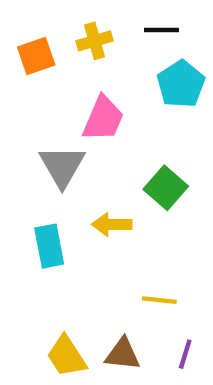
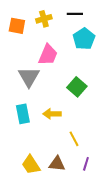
orange square: (36, 56) -> (17, 26), turned 30
yellow arrow: (112, 224) -> (52, 114), moved
yellow line: (159, 300) -> (74, 139), turned 56

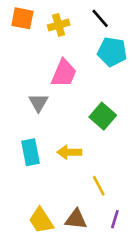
black line: (75, 14) -> (100, 18), turned 49
orange square: (17, 26) -> (22, 18), moved
cyan pentagon: (84, 39) -> (112, 52), turned -30
gray triangle: (29, 77) -> (38, 103), size x0.7

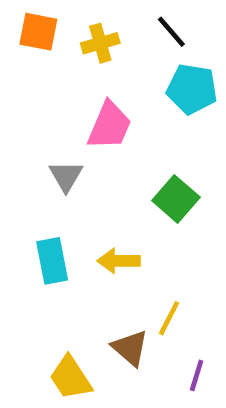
yellow line: (99, 186) -> (169, 318), turned 55
brown triangle: (76, 219) -> (130, 348), moved, turned 35

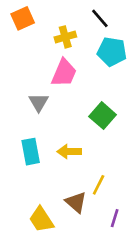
orange square: (38, 32) -> (23, 18), turned -35
yellow cross: (100, 43) -> (65, 37), moved

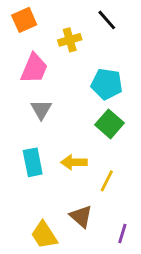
cyan pentagon: (112, 52) -> (107, 84), moved
pink trapezoid: (64, 73) -> (34, 68), moved
yellow line: (99, 185) -> (107, 181), moved

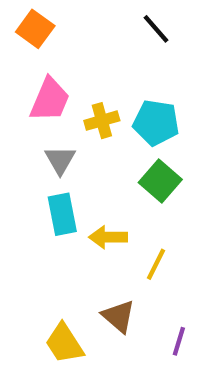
orange square: (24, 20) -> (35, 29), turned -30
yellow cross: (70, 40) -> (102, 121), moved
cyan rectangle: (33, 162) -> (62, 214), moved

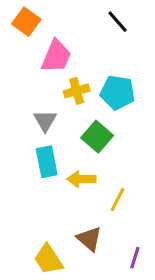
pink trapezoid: (50, 100) -> (56, 56), moved
green square: (160, 181) -> (97, 137), moved

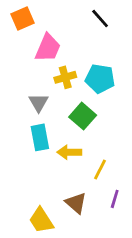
orange square: (26, 22) -> (22, 19), turned 30
purple line: (135, 258) -> (115, 199), moved

